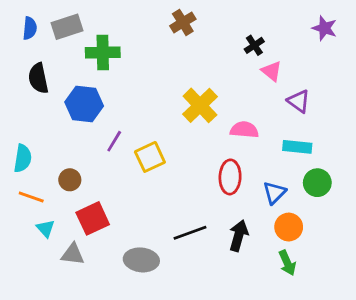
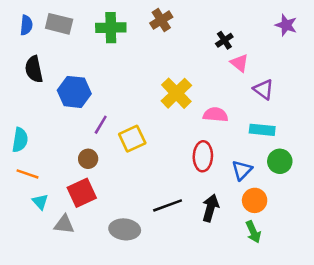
gray rectangle: (67, 27) -> (59, 24), turned 32
green cross: (103, 53) -> (111, 28), moved
brown circle: (70, 180) -> (88, 159), moved

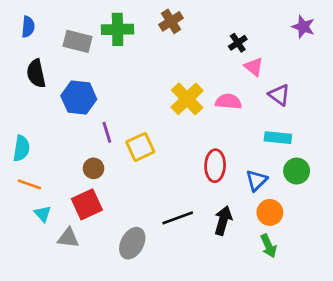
gray rectangle: (59, 24) -> (77, 41), moved
pink semicircle: (215, 115) -> (228, 102), moved
purple line: (101, 125) -> (107, 132), turned -48
gray ellipse: (125, 229) -> (132, 243), turned -68

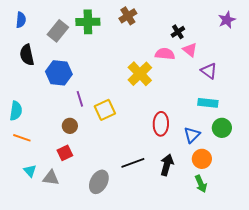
purple star: (303, 27) -> (227, 20), turned 30
gray rectangle: (77, 41) -> (58, 31), turned -65
pink semicircle: (228, 102) -> (165, 54), moved
red square: (87, 204) -> (65, 153), size x0.7
cyan triangle: (43, 214) -> (30, 171), moved

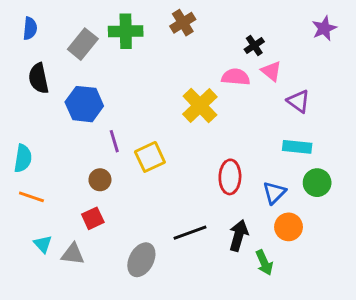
green arrow: (201, 184) -> (264, 263), moved

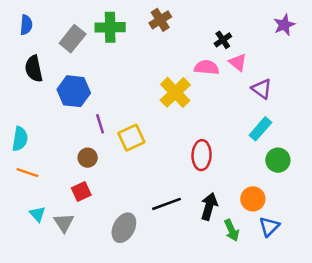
cyan rectangle: (297, 147) -> (260, 129), turned -55
blue triangle: (274, 193) -> (269, 226), moved
gray triangle: (73, 254) -> (64, 223), turned 50

